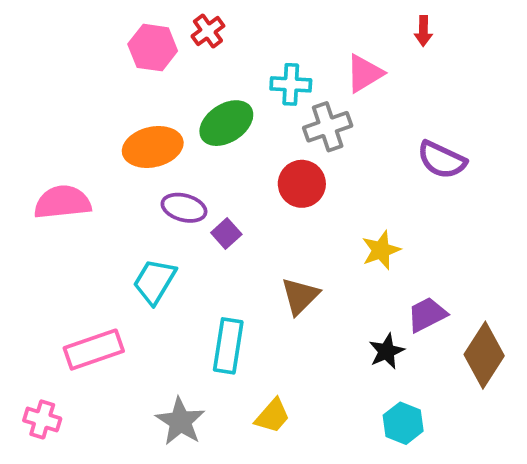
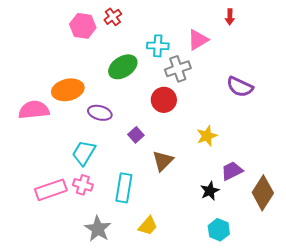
orange ellipse: (153, 147) -> (68, 90), moved
purple square: (226, 234) -> (136, 135), moved
pink cross: (42, 419) -> (83, 185), moved

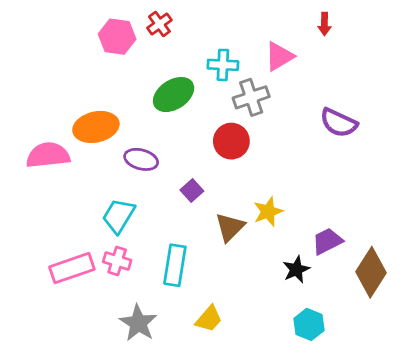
yellow star: (207, 136) -> (268, 212), moved

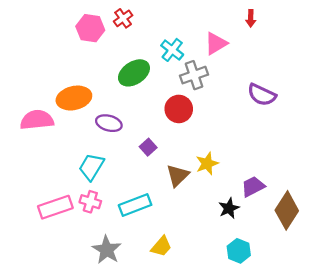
cyan cross: (223, 65) -> (172, 50), turned 35
cyan rectangle: (175, 265) -> (135, 205), turned 60

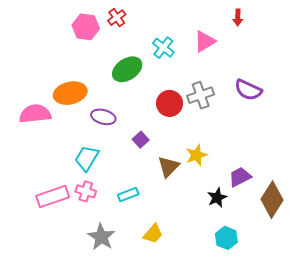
gray cross: (194, 75) -> (201, 95), moved
cyan rectangle: (135, 205) -> (128, 194), size x0.7

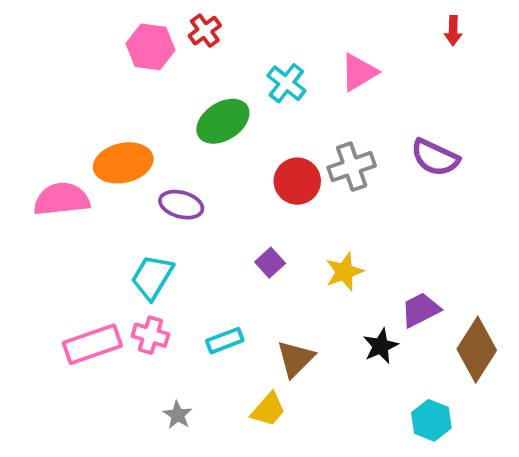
red arrow: (238, 18) -> (453, 31), moved
purple square: (141, 140) -> (270, 263), moved
brown triangle: (169, 167) -> (295, 359), moved
gray star: (101, 237) -> (178, 415), size x0.6
cyan hexagon: (226, 238) -> (431, 420), moved

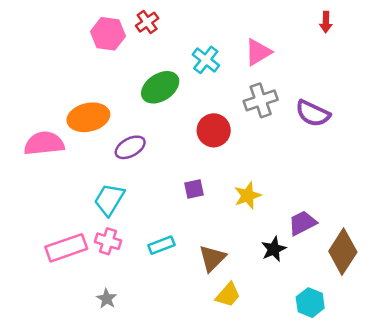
gray cross: (352, 167) -> (261, 100), moved
purple ellipse: (181, 205) -> (130, 147), turned -44
purple square: (270, 263) -> (194, 189), turned 30
yellow trapezoid: (268, 409) -> (228, 295), moved
gray star: (178, 415) -> (107, 299), moved

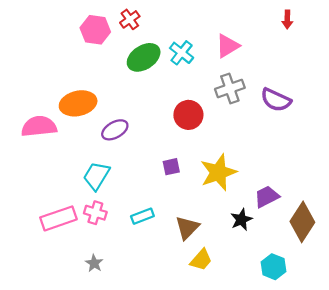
green ellipse: (160, 87) -> (144, 57), moved
yellow star: (248, 196) -> (218, 172), size x1.5

